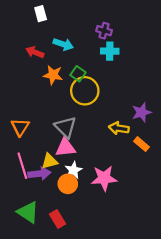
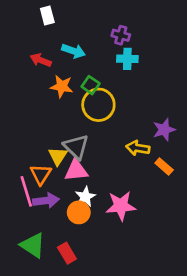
orange triangle: (20, 127) -> (41, 174), moved
yellow triangle: (50, 161) -> (58, 156), moved, turned -42

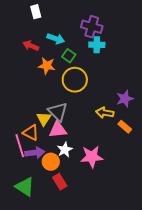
purple cross: (121, 35) -> (92, 27), size x1.5
green square: (91, 85) -> (69, 56), moved
orange triangle: (41, 174) -> (31, 133), turned -36
orange circle: (79, 212) -> (51, 162), moved
red rectangle: (67, 253) -> (60, 182), moved

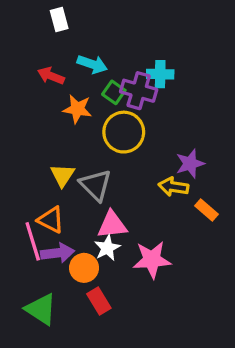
purple cross: (92, 27) -> (139, 91), moved
purple star: (125, 99) -> (190, 164), moved
yellow triangle: (44, 119) -> (62, 175), moved
pink triangle: (58, 130) -> (112, 225), moved

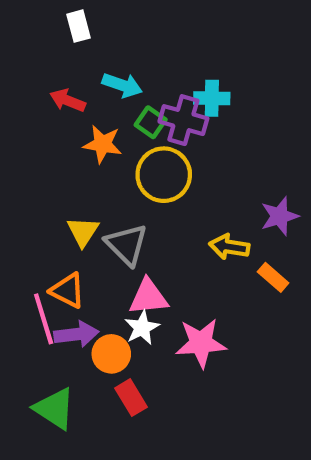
purple star: (190, 164) -> (280, 216), moved

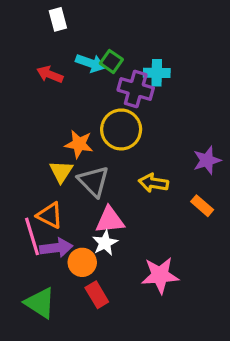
green square: (151, 122) -> (111, 61), moved
orange star: (103, 144) -> (79, 144), moved
yellow arrow: (229, 247) -> (154, 183), moved
pink star: (201, 343) -> (160, 275), moved

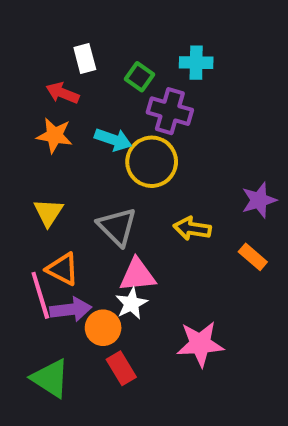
white rectangle: (58, 19) -> (85, 59), moved
cyan arrow: (90, 63) -> (113, 140), moved
cyan cross: (157, 73) -> (196, 63), moved
orange star: (79, 144) -> (54, 135), moved
yellow triangle: (61, 172) -> (48, 212), moved

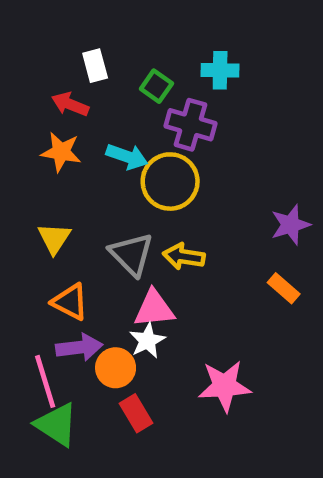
yellow arrow: (192, 229) -> (184, 256), moved
pink line: (40, 295) -> (45, 381), moved

